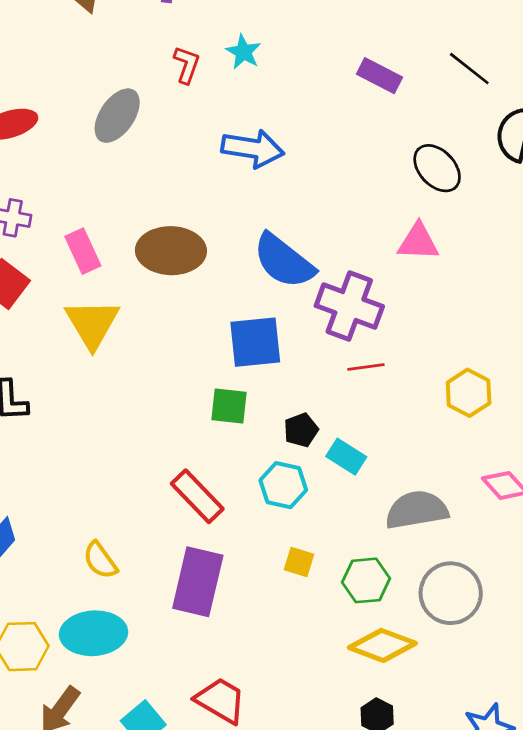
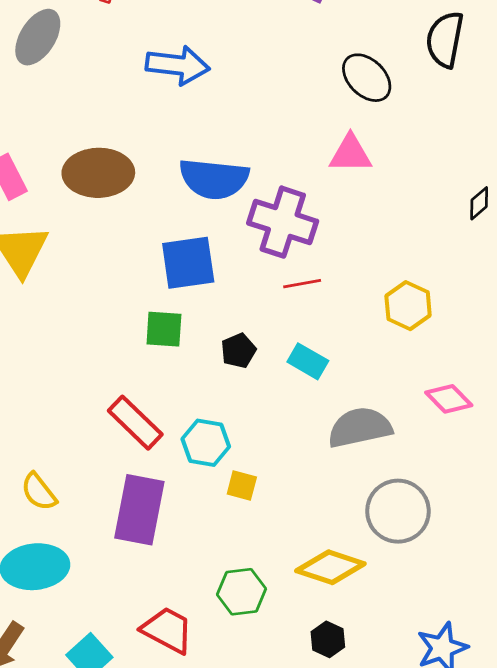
blue semicircle: (284, 261) -> (214, 179), turned -30
cyan rectangle: (346, 457) -> (308, 361), moved
cyan hexagon: (283, 485) -> (206, 443), moved
green hexagon: (366, 580) -> (242, 592), moved

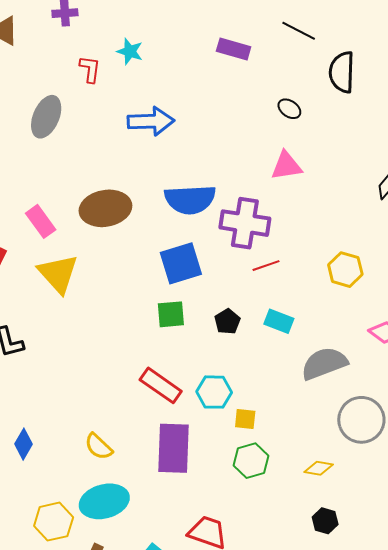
black ellipse: (367, 78) -> (289, 109), size x0.6
yellow diamond: (330, 567) -> (319, 468), size x0.6
green hexagon: (242, 592) -> (251, 461), moved

